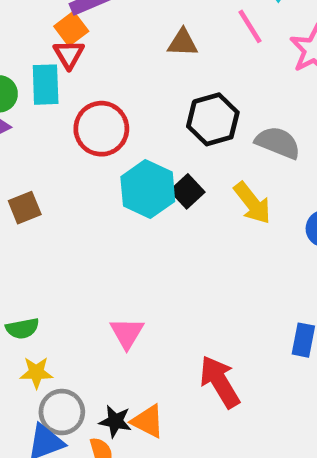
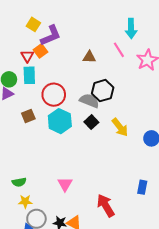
red triangle: (69, 54) -> (27, 56), moved
gray semicircle: (278, 143) -> (89, 101), moved
cyan hexagon: (148, 189) -> (60, 121), moved
brown square: (25, 208) -> (28, 116), moved

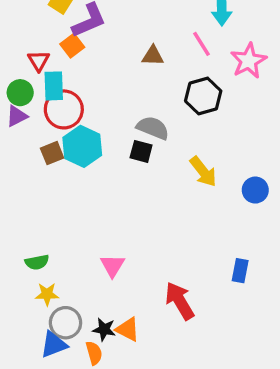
red triangle: (27, 56) -> (39, 61), moved
black hexagon: (103, 91) -> (203, 96), moved
red circle: (54, 95) -> (64, 109), moved
cyan hexagon: (60, 121) -> (82, 146), moved
black square: (91, 122) -> (141, 151), moved, turned -32

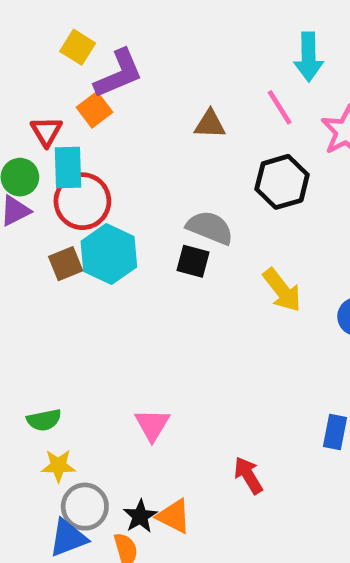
red arrow: (180, 301) -> (248, 475), size x0.7
black star: (104, 329) -> (140, 516), turned 30

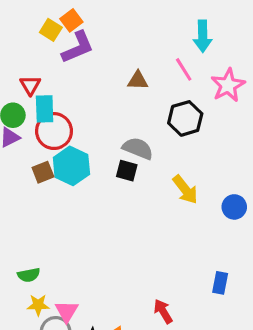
orange square: (94, 110) -> (71, 20), moved
pink triangle: (152, 425) -> (67, 311), moved

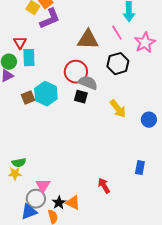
brown triangle: (138, 80) -> (88, 40), size x1.6
red circle: (54, 131) -> (76, 72), moved
yellow star: (38, 305) -> (15, 174), moved

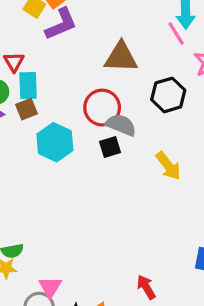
pink line: (117, 33) -> (176, 34), moved
black square: (81, 97) -> (110, 147), turned -32
brown square: (28, 98) -> (27, 109), moved

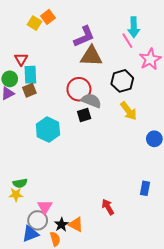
purple L-shape: (61, 24) -> (84, 37), moved
cyan hexagon: (55, 142) -> (48, 129), moved
yellow arrow: (168, 166) -> (129, 111), moved

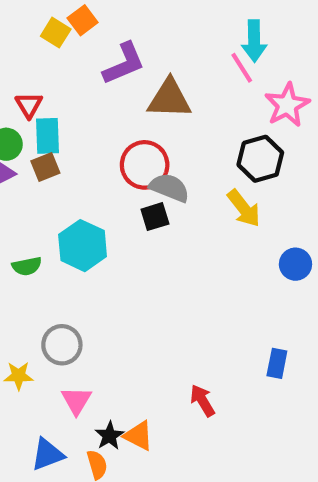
purple L-shape: (84, 37) -> (124, 64), moved
black hexagon: (122, 81) -> (260, 159), moved
green semicircle: (20, 183) -> (27, 266), moved
gray circle: (38, 220) -> (62, 345), moved

